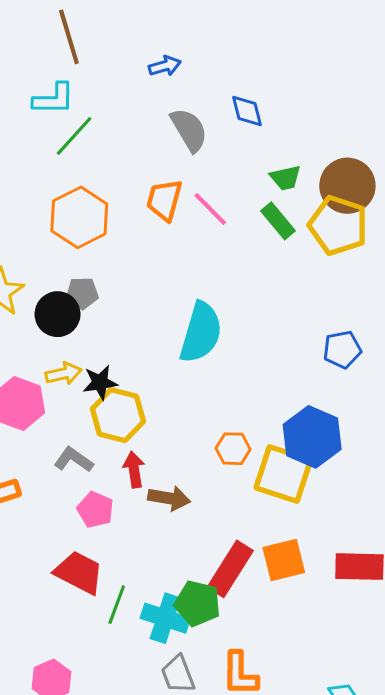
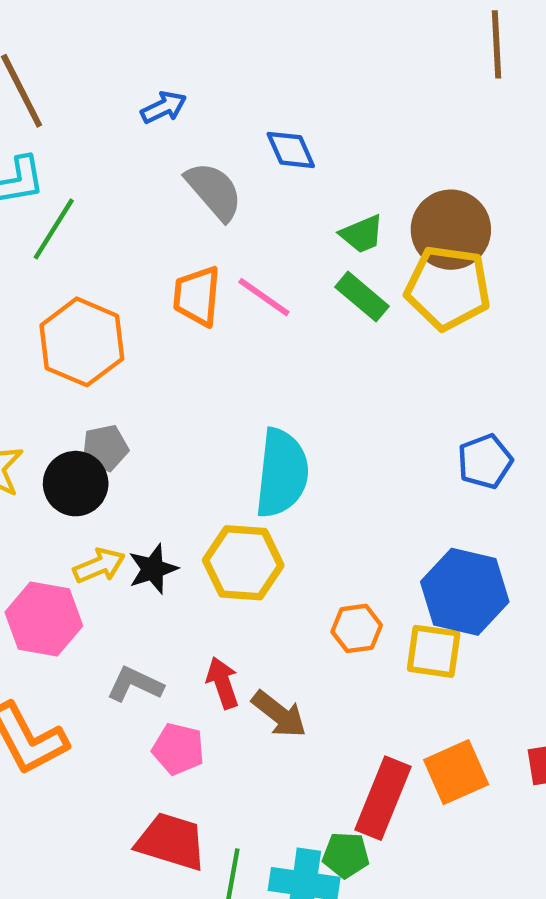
yellow hexagon: (118, 415) -> (243, 563), moved
yellow square: (283, 474) -> (434, 651), size x0.7
brown arrow: (169, 498) -> (279, 714), turned 39
green pentagon: (198, 603) -> (346, 855), size x0.7

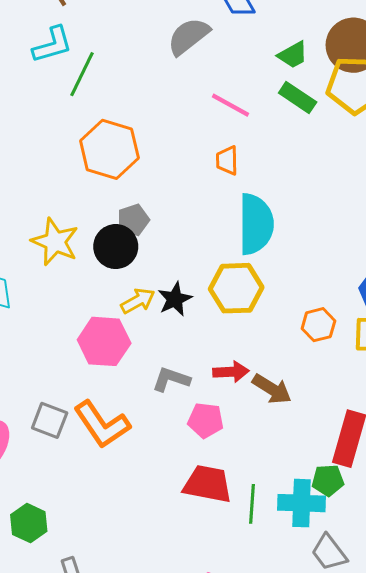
gray semicircle: (214, 191) -> (189, 36), turned -81
orange trapezoid: (197, 296) -> (227, 160), moved, size x0.7
red arrow: (223, 683) -> (231, 372), turned 112

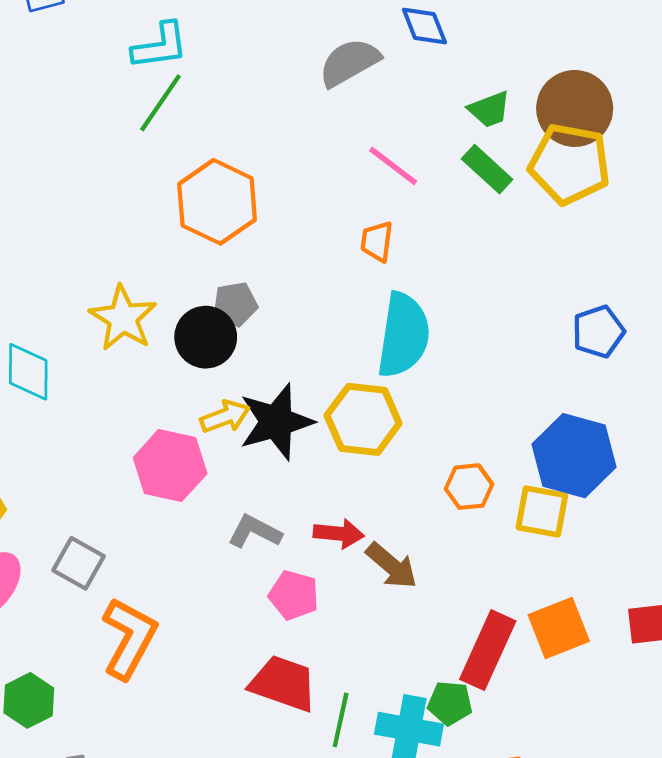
green line: (82, 74) -> (161, 103), moved
black star: (175, 299) -> (276, 422), size x1.6
orange L-shape: (102, 424) -> (129, 638), moved, turned -126

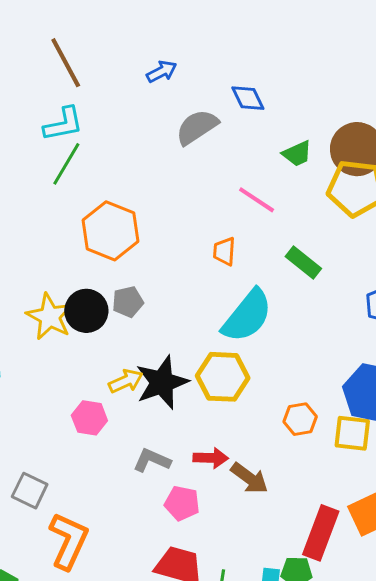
pink line: (393, 166) -> (257, 200), moved
green rectangle: (487, 169) -> (303, 262), moved
cyan semicircle: (403, 335) -> (247, 316), turned 34
black circle: (206, 337) -> (86, 311), moved
pink hexagon: (170, 466) -> (89, 418), size x0.7

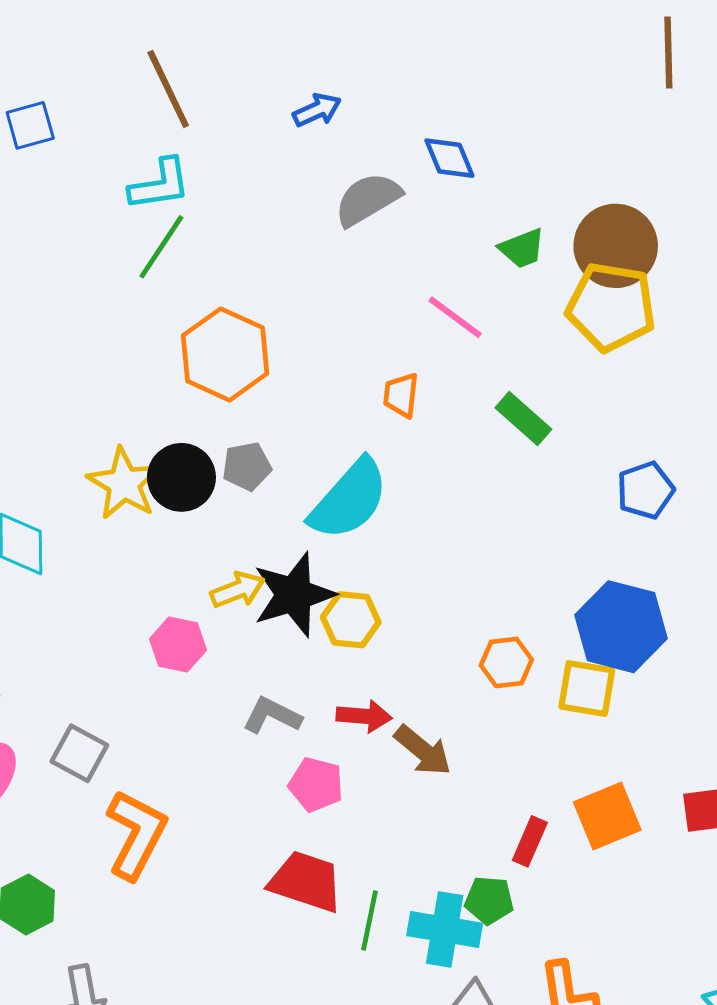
cyan semicircle: (247, 316) -> (349, 500), moved
yellow hexagon: (223, 377) -> (351, 620), moved, size x0.7
red rectangle: (321, 533) -> (530, 841), size x0.6

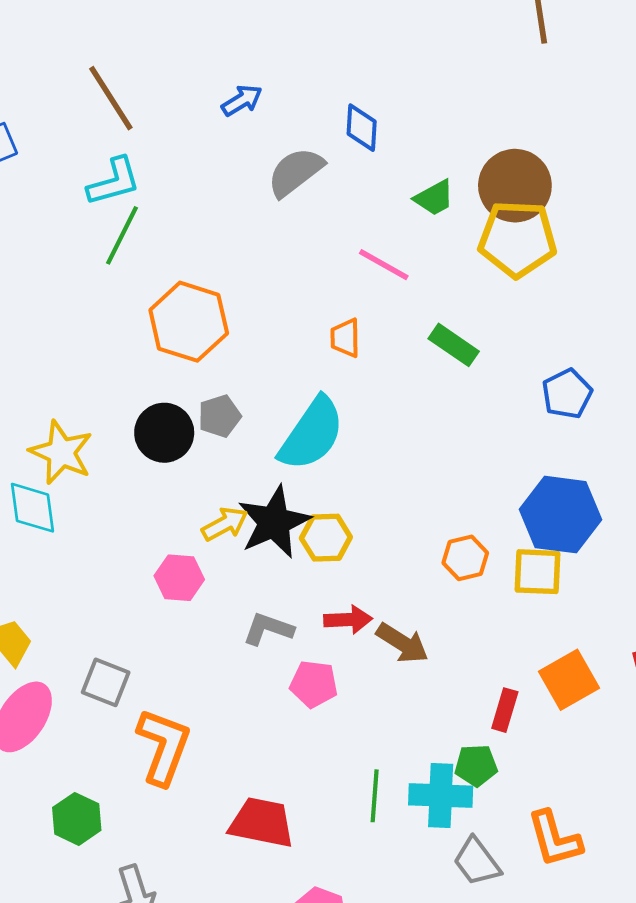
blue diamond: (449, 158) -> (362, 128), turned 33
yellow star: (124, 484) -> (61, 452), moved
red trapezoid: (306, 882) -> (262, 823), moved

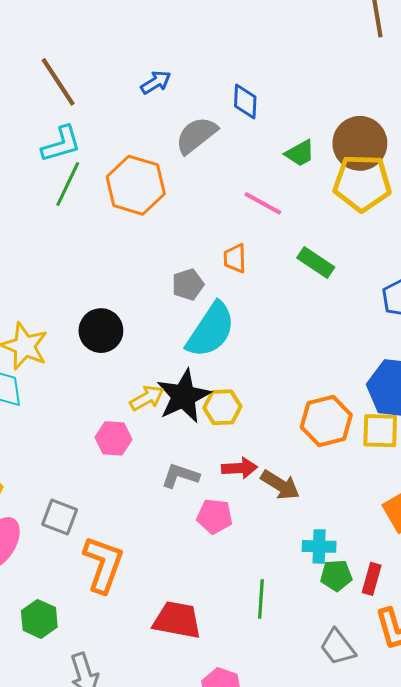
orange hexagon: (189, 322) -> (136, 185), moved
gray pentagon: (219, 416) -> (188, 284), moved
orange hexagon: (465, 558) -> (326, 421), size x1.5
red rectangle: (505, 710) -> (372, 579), moved
cyan cross: (441, 796) -> (319, 546), moved, size x0.7

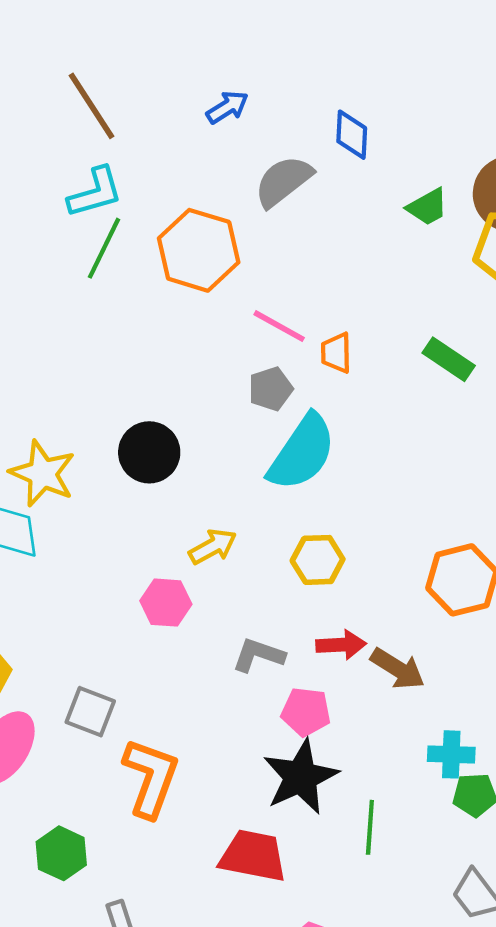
pink line: (263, 203) -> (279, 326), moved
black star: (184, 396) -> (301, 777), moved

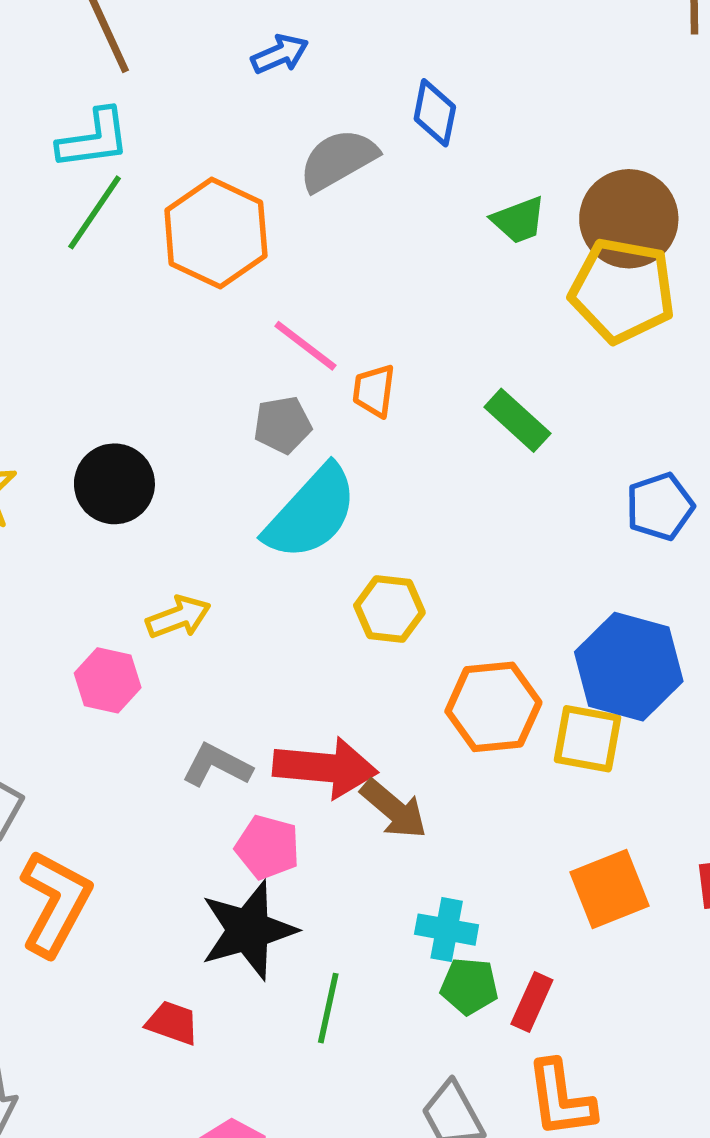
yellow hexagon: (318, 560) -> (389, 609), moved
red arrow: (341, 645) -> (325, 768), size x1.6
red trapezoid: (253, 856) -> (172, 1023), size x0.6

